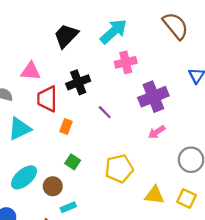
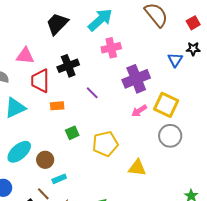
orange rectangle: (66, 127) -> (57, 106), turned 64
green square: (73, 162) -> (72, 133), moved, turned 32
yellow square: (187, 198) -> (166, 105), moved, size x1.4

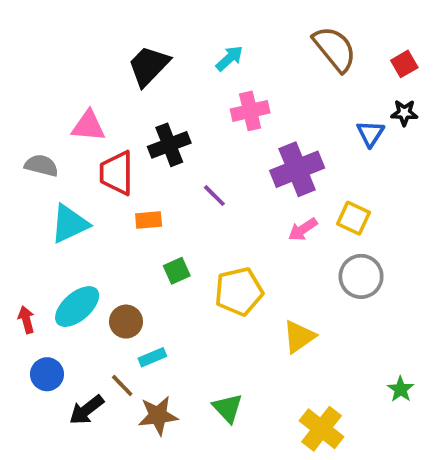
cyan arrow: (100, 20) -> (229, 58), size x0.6
yellow square: (166, 105) -> (354, 218), size x0.7
yellow triangle: (137, 168) -> (299, 337), turned -42

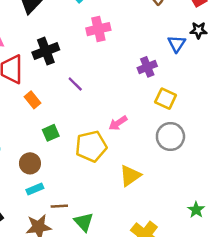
purple cross: (297, 169) -> (147, 67), moved, size x0.6
orange rectangle: (149, 220) -> (32, 100), turned 56
pink arrow: (303, 229) -> (118, 123), moved
brown circle: (126, 322) -> (30, 163), moved
brown line: (122, 385) -> (59, 206), moved, turned -49

